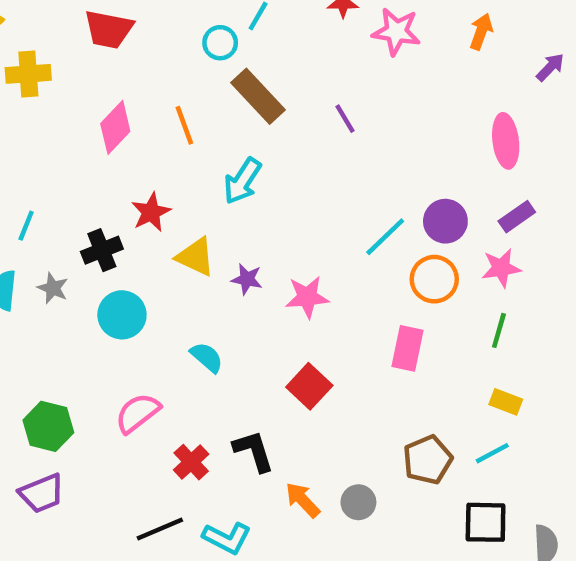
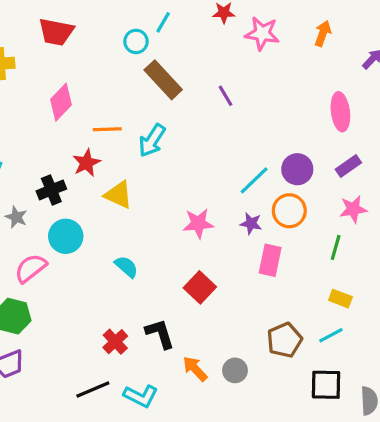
orange line: (184, 125) -> (107, 129), moved, turned -72
pink star: (501, 268) -> (353, 209), moved
purple star: (247, 279) -> (251, 224), moved
pink semicircle: (138, 413) -> (31, 268), moved

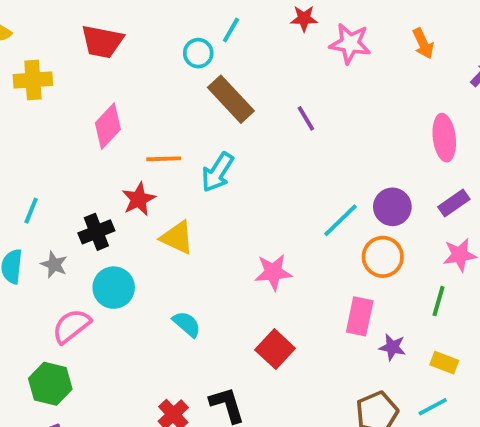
orange arrow: (323, 33) -> (423, 43), turned 135
purple star: (251, 224) -> (392, 347), moved

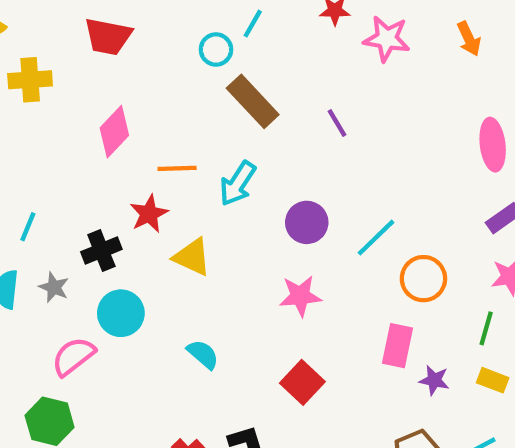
purple circle: (392, 207) -> (307, 222), moved
yellow rectangle: (444, 363) -> (493, 380), moved

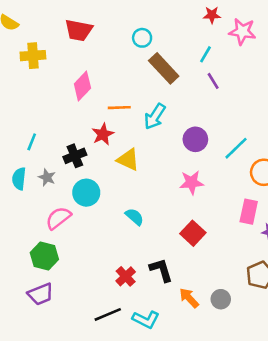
cyan line: (253, 24) -> (206, 54), moved

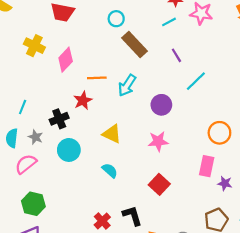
cyan line: (206, 54) -> (169, 22), moved, turned 32
yellow cross: (33, 56) -> (34, 46), moved, turned 30
cyan line: (236, 148) -> (196, 81), moved
yellow triangle: (128, 160) -> (112, 134), moved
pink semicircle: (58, 218) -> (26, 164), moved

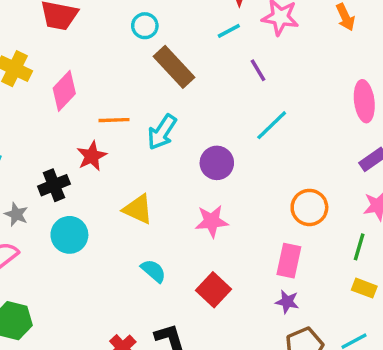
purple line: (176, 55) -> (258, 70), moved
cyan semicircle: (110, 170) -> (153, 271), moved
purple star: (225, 183) -> (287, 302), moved

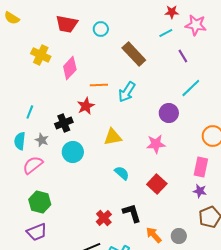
cyan circle: (145, 26) -> (101, 29), moved
purple circle: (217, 163) -> (169, 113), moved
yellow triangle: (138, 209) -> (113, 137), turned -36

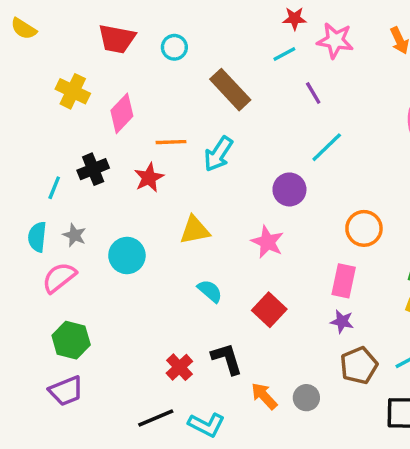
black cross: (64, 123) -> (93, 169), moved
pink star: (156, 144) -> (267, 242), turned 30

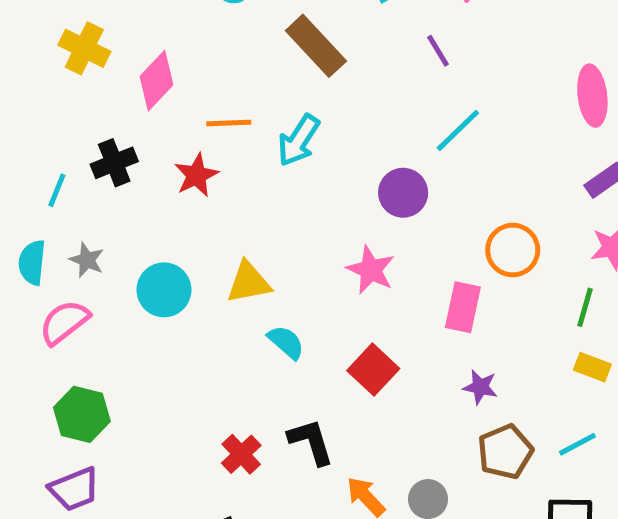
yellow triangle: (195, 230) -> (249, 282), moved
pink rectangle: (344, 281) -> (463, 307), moved

